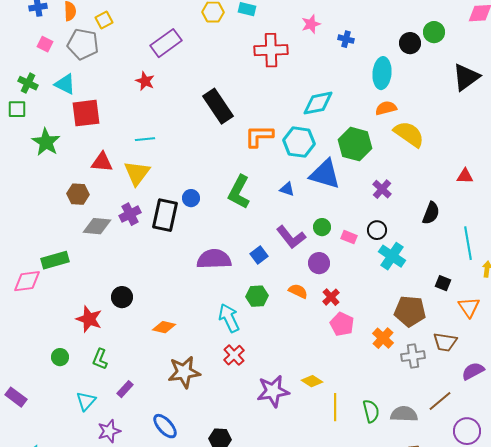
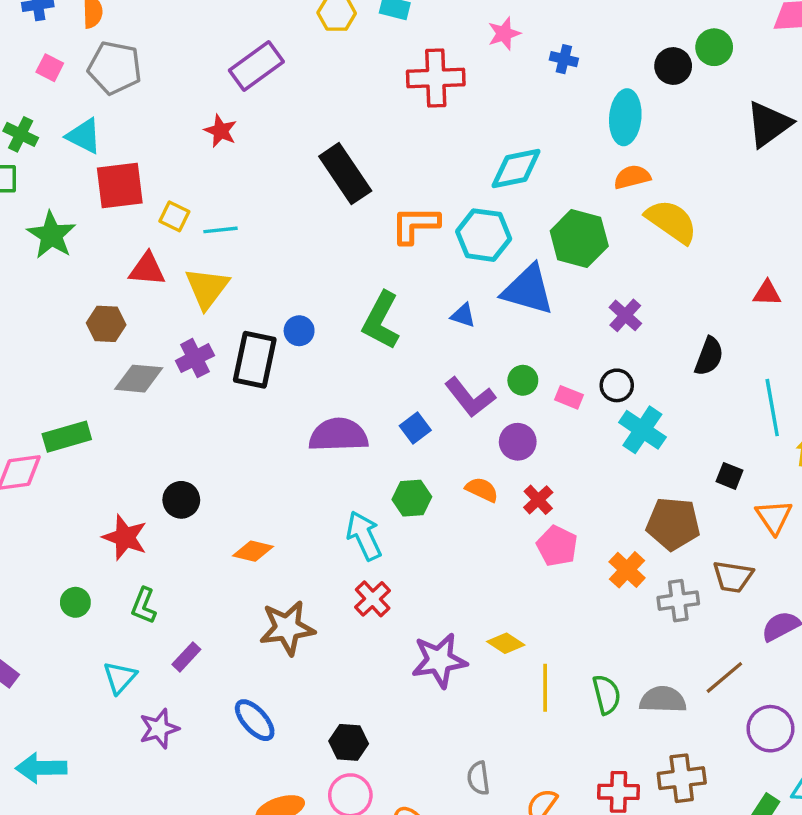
yellow square: (104, 20) -> (174, 216), moved, turned -36

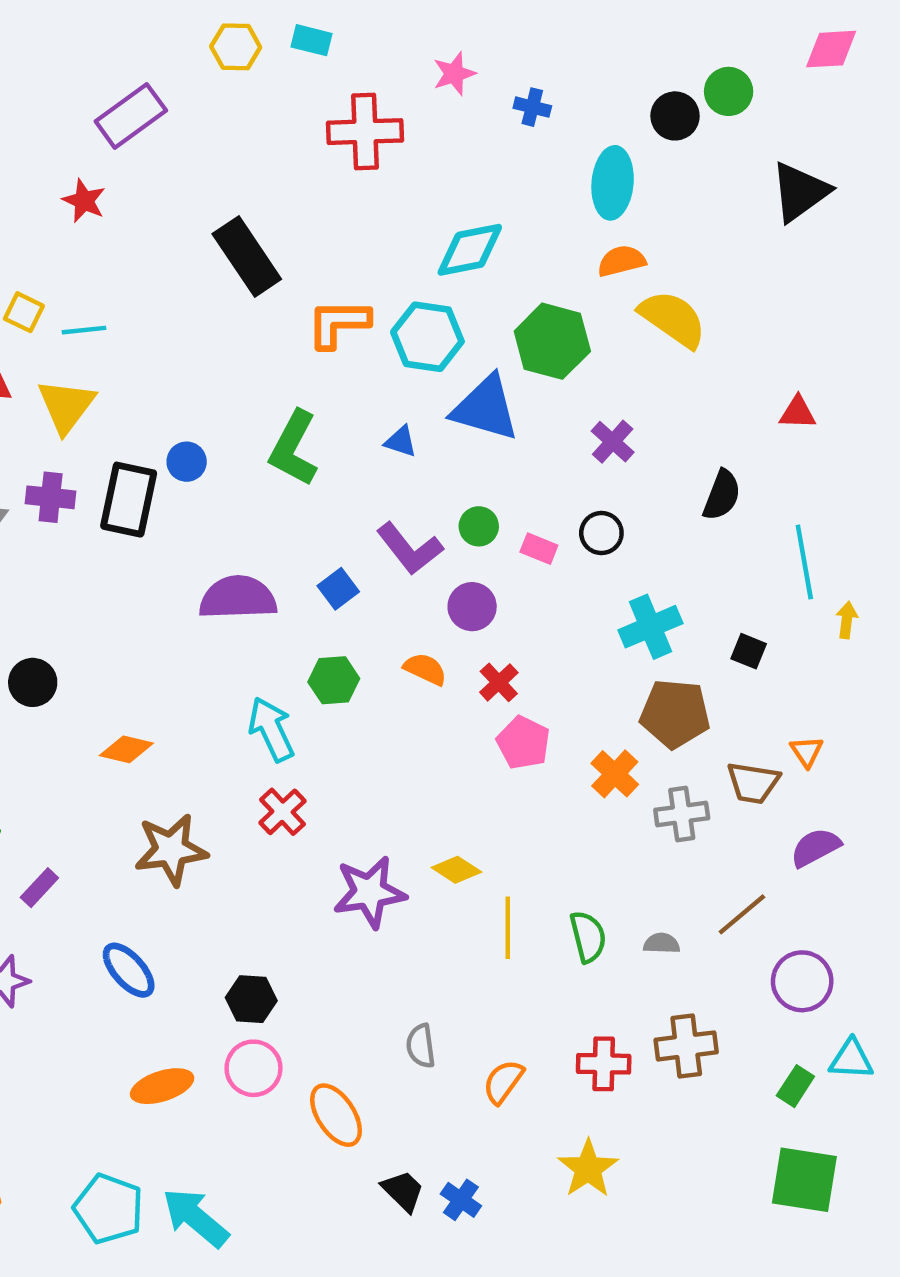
purple cross: (195, 358) -> (51, 497), turned 33
cyan cross: (642, 430) -> (650, 627), moved, turned 33
orange triangle: (774, 517) -> (807, 752), moved, size x0.7
gray semicircle: (663, 700) -> (662, 943), size x0.6

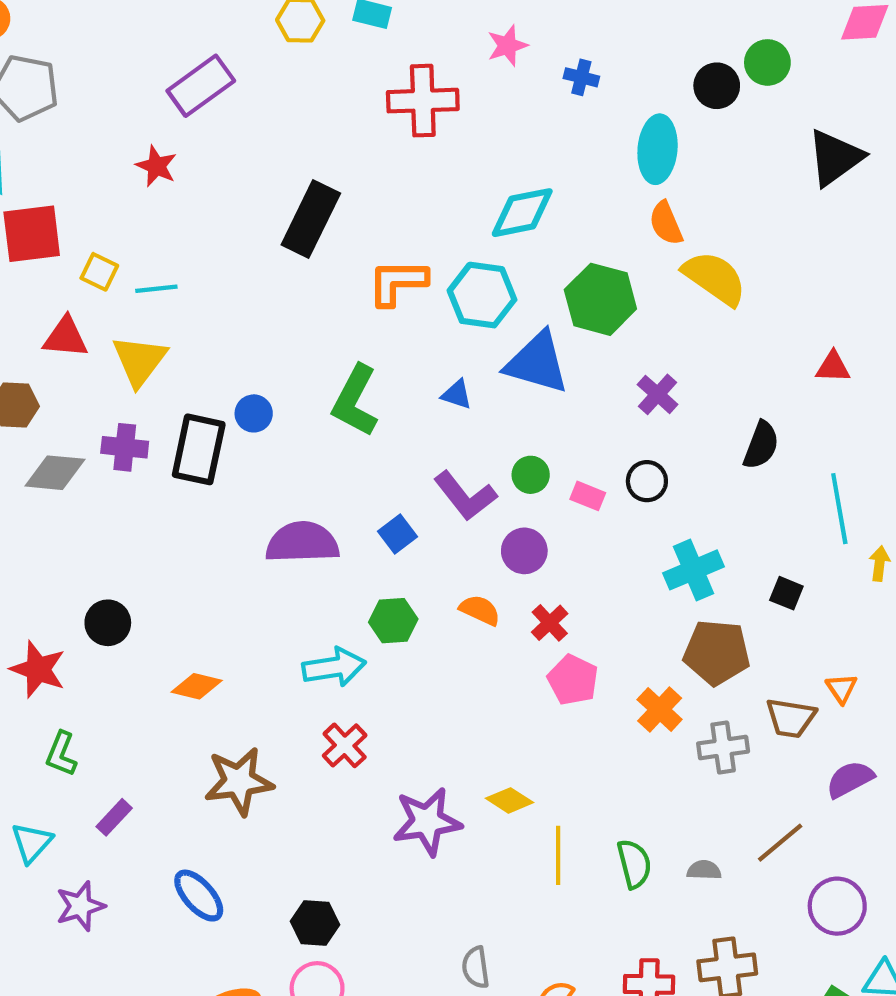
black rectangle: (247, 256) -> (311, 219), turned 60
orange semicircle: (621, 261) -> (666, 223), turned -99
cyan arrow: (271, 729) -> (334, 667), turned 106

